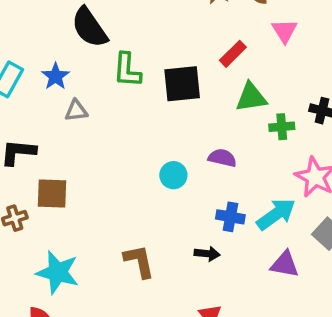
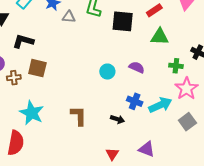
gray triangle: (76, 111) -> (69, 17), moved
green cross: (282, 127) -> (176, 66), moved
purple triangle: (285, 264) -> (147, 149), moved

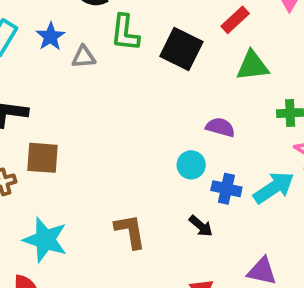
black square: (123, 21) -> (181, 49), turned 30
cyan circle: (107, 72) -> (191, 165), moved
black arrow: (117, 119) -> (201, 226), turned 32

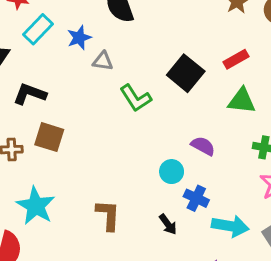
green L-shape: (125, 33) -> (136, 98), moved, turned -52
cyan arrow: (274, 188) -> (230, 226), moved, turned 30

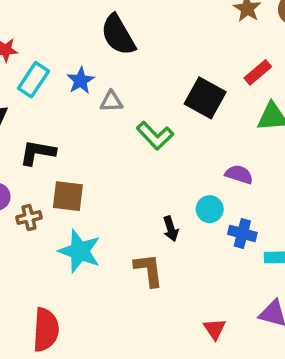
cyan star: (36, 206) -> (80, 251), moved
black arrow: (168, 224) -> (171, 229), moved, turned 30

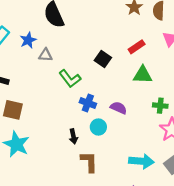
black square: (205, 98) -> (103, 59), size x0.7
blue cross: (242, 233) -> (88, 103), moved
brown L-shape: (149, 270) -> (89, 162), moved

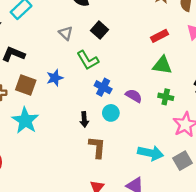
blue star: (28, 40) -> (55, 78), moved
gray triangle: (45, 55) -> (66, 33), turned 32
black square: (103, 59) -> (100, 30), moved
green cross: (160, 106) -> (166, 97), moved

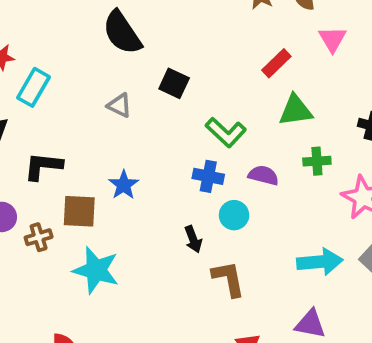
green L-shape: (88, 60) -> (226, 132), moved

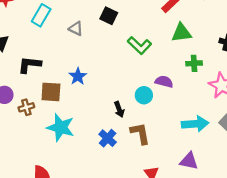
cyan rectangle: (34, 87) -> (41, 15), moved
purple semicircle: (263, 175) -> (164, 82), moved
blue cross: (208, 176) -> (108, 138), moved, turned 30

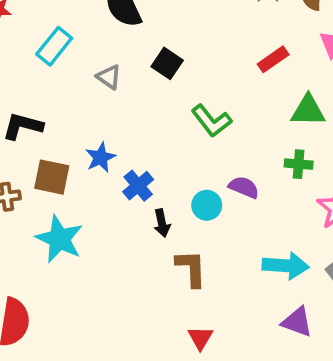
green triangle: (181, 33) -> (308, 110), moved
blue cross: (108, 138) -> (138, 186), moved
purple triangle: (189, 161) -> (297, 322), moved

